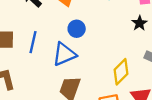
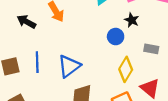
blue circle: (77, 29) -> (116, 37), moved

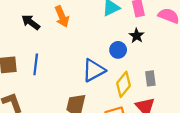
gray rectangle: (151, 49) -> (150, 78), moved, turned 64
blue triangle: (69, 66) -> (94, 70), moved

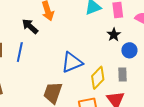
black arrow: (31, 22) -> (30, 26), moved
blue circle: (118, 50) -> (129, 50), moved

